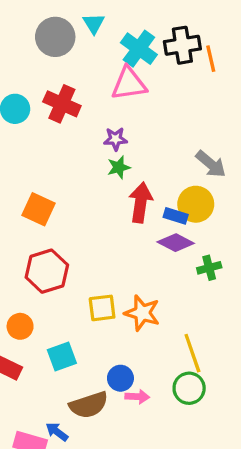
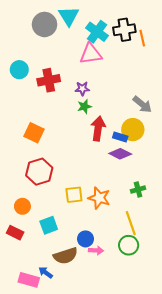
cyan triangle: (94, 23) -> (69, 16), size x1.5
red cross: (62, 104) -> (49, 80), moved, turned -35
green cross: (209, 268) -> (138, 189), moved

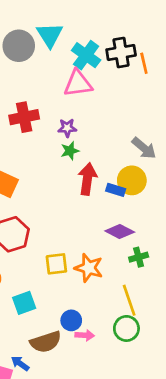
purple diamond: (120, 154) -> (120, 232), moved

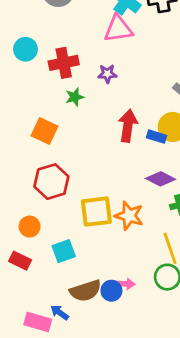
green star: (70, 151) -> (75, 97), moved
yellow square: (56, 264) -> (96, 212), size x1.4
blue circle: (71, 320) -> (111, 291), moved

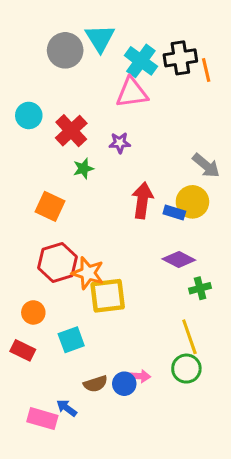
red cross: (64, 63) -> (71, 131), turned -32
orange star: (129, 216) -> (88, 273), moved
brown semicircle: (86, 291) -> (95, 384), size x0.7

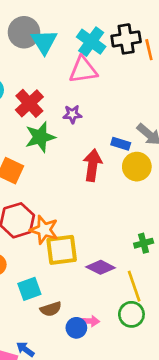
cyan triangle: (100, 38) -> (44, 42), moved
green star: (83, 169) -> (40, 137), size x1.6
blue rectangle: (174, 212) -> (121, 144), moved
purple diamond: (179, 259) -> (101, 267), moved
brown semicircle: (95, 384) -> (51, 309), moved

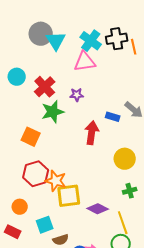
yellow circle: (137, 167) -> (125, 159), moved

